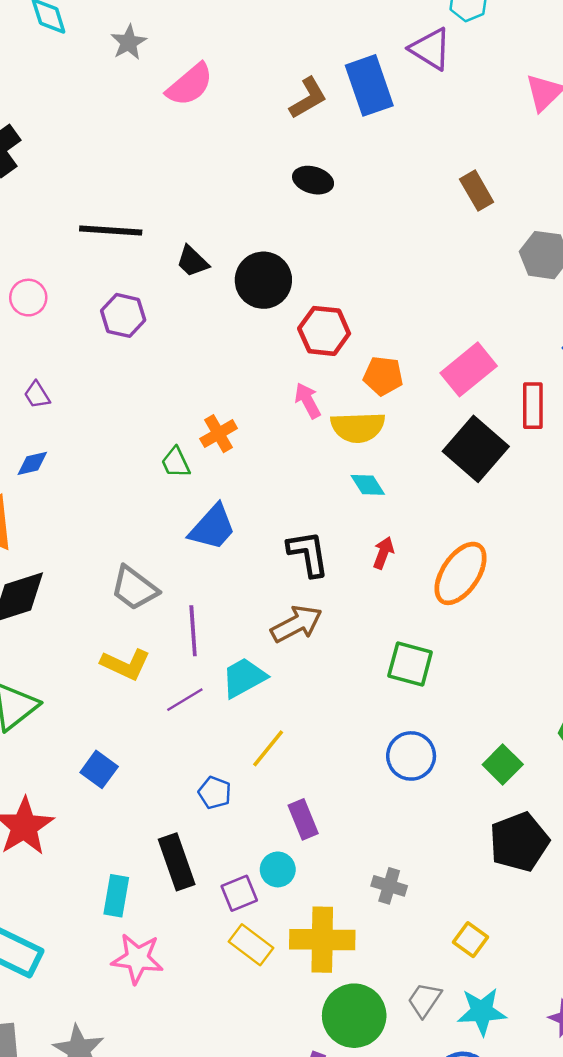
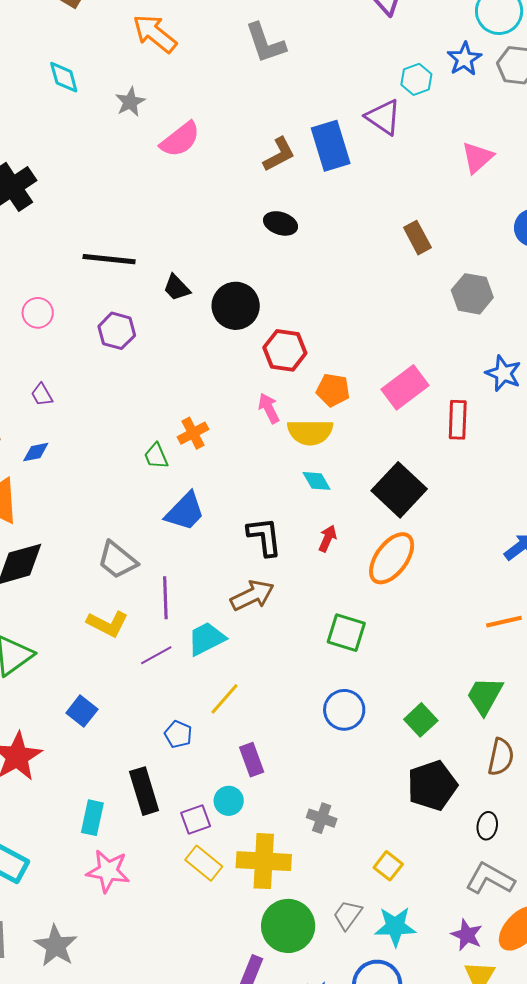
black square: (476, 449) -> (399, 490), moved

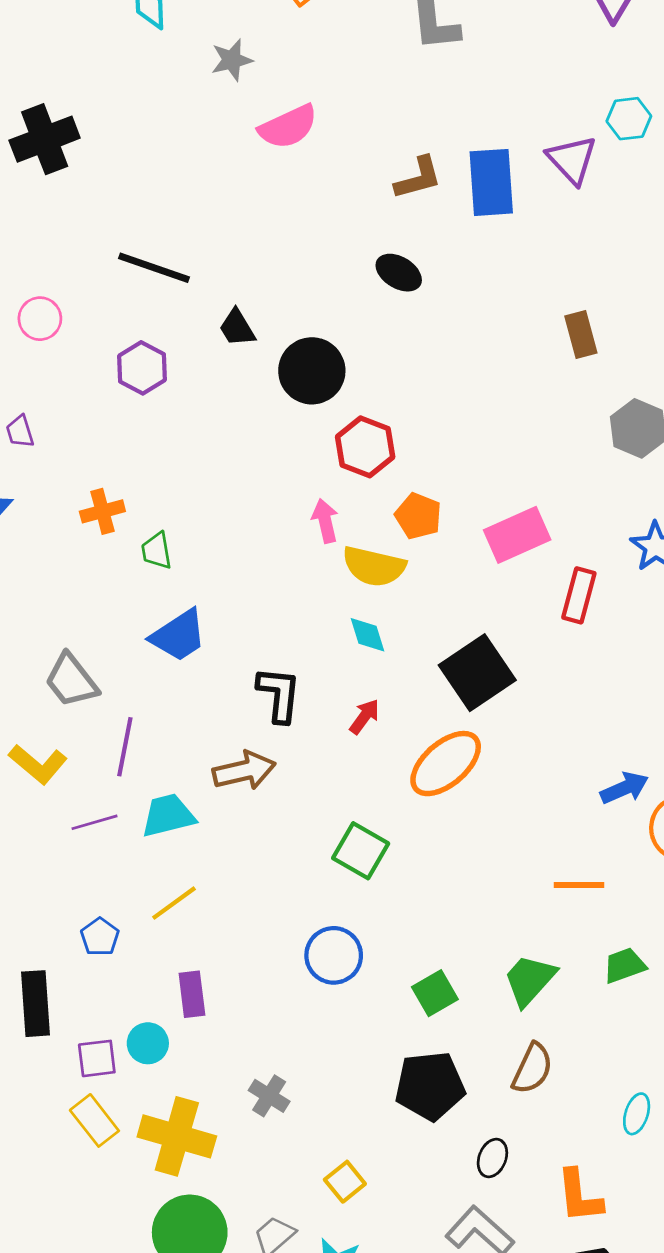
orange cross: (193, 433) -> (102, 511), moved

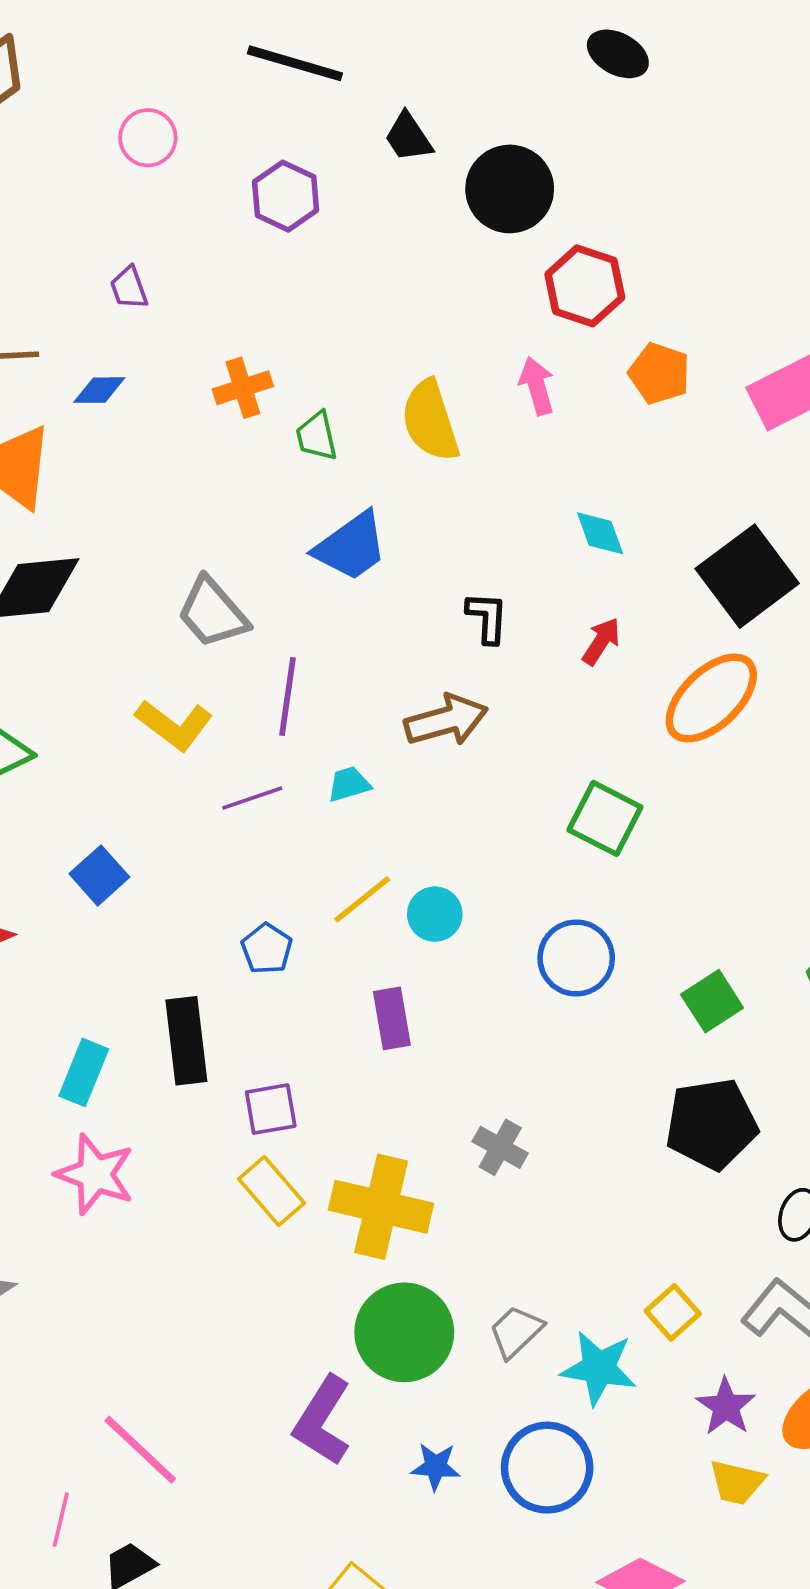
yellow semicircle: (374, 566) -> (430, 421), moved, turned 62
black L-shape: (279, 694) -> (487, 618), size x0.7
cyan trapezoid: (168, 815) -> (349, 784), size x0.6
cyan circle: (148, 1043) -> (435, 914), moved
yellow square: (345, 1182) -> (673, 1312), moved

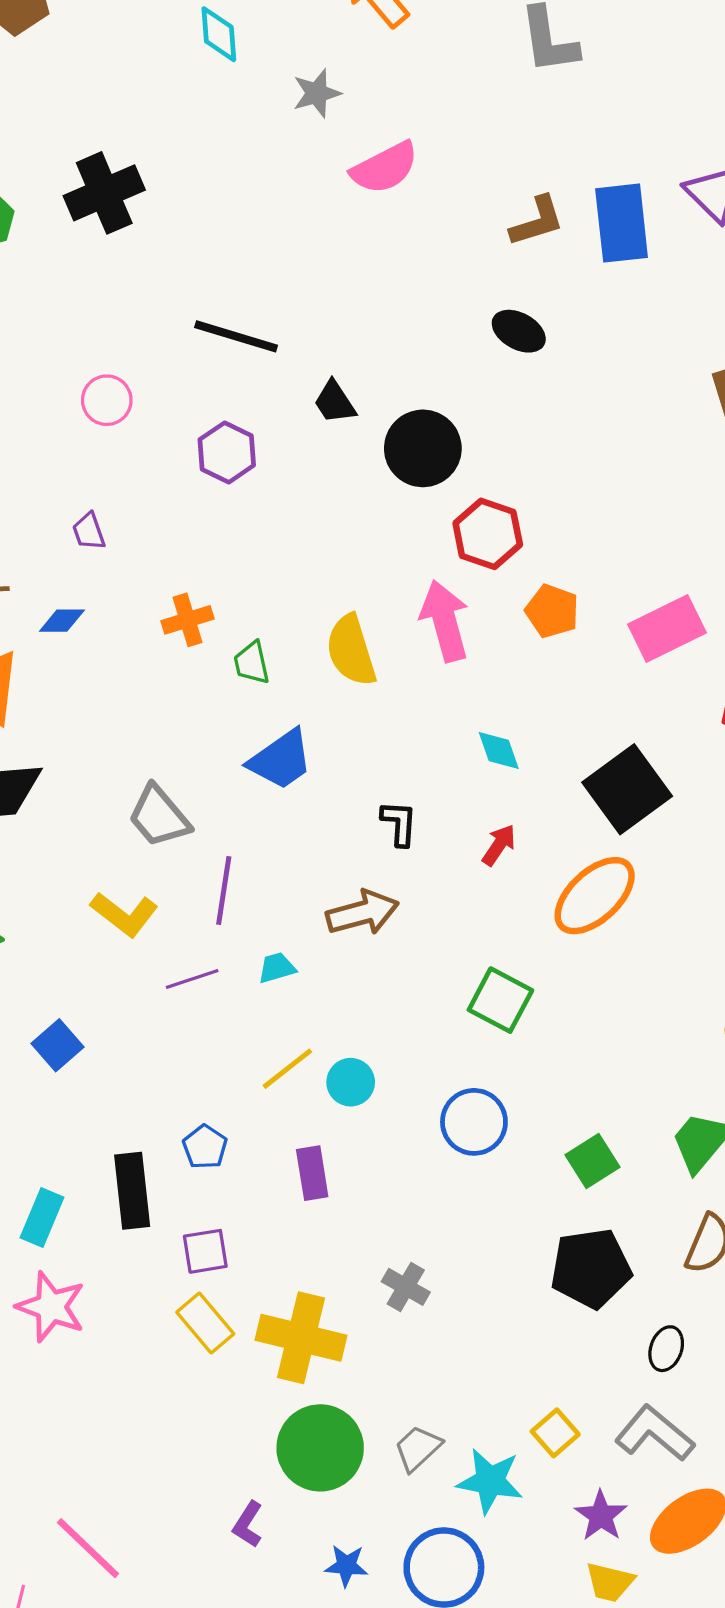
pink arrow: (537, 386) -> (445, 621), size x1.6
blue pentagon: (267, 949) -> (205, 1147), moved
purple L-shape: (322, 1421) -> (248, 1524), size x0.6

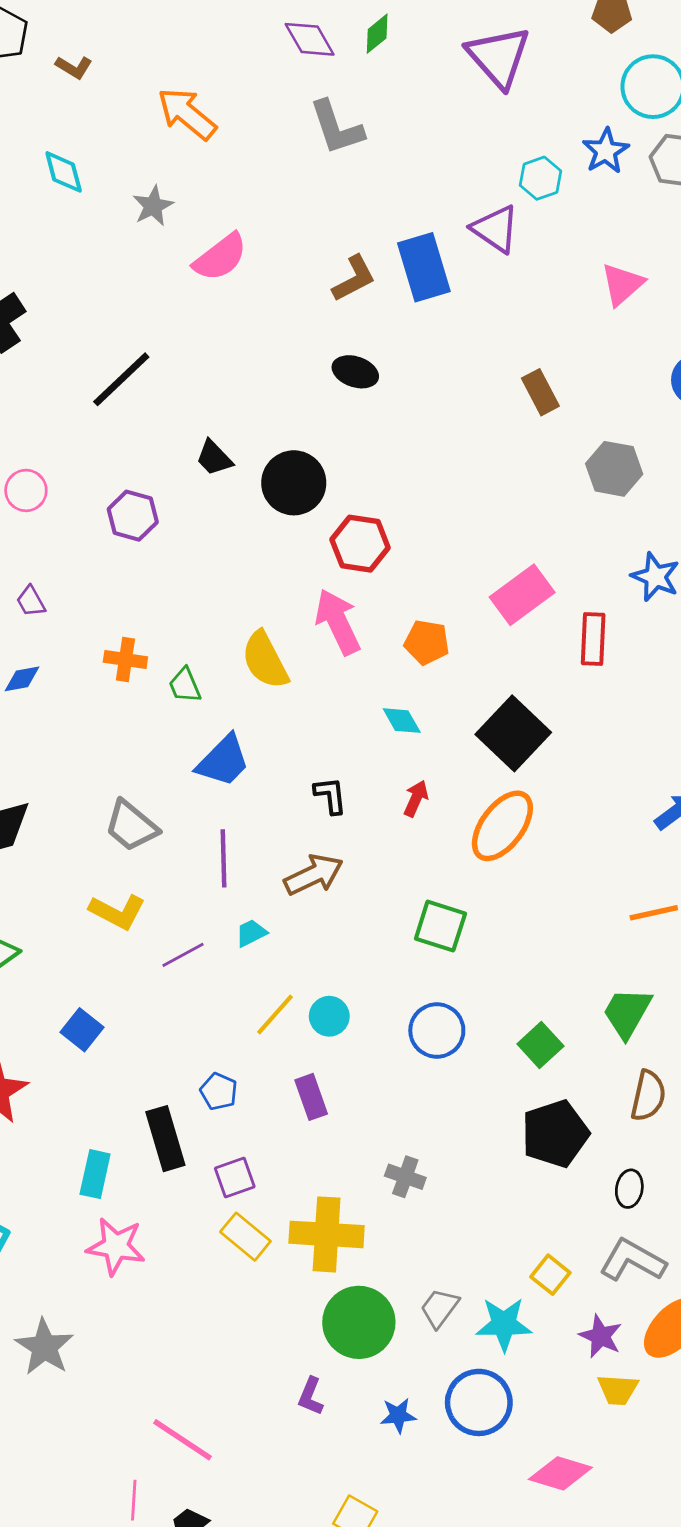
black line: (236, 336) -> (121, 379), moved, turned -50
orange pentagon: (552, 611) -> (427, 642), moved
orange cross: (187, 620) -> (125, 659), turned 36
purple line: (224, 890) -> (223, 858), moved

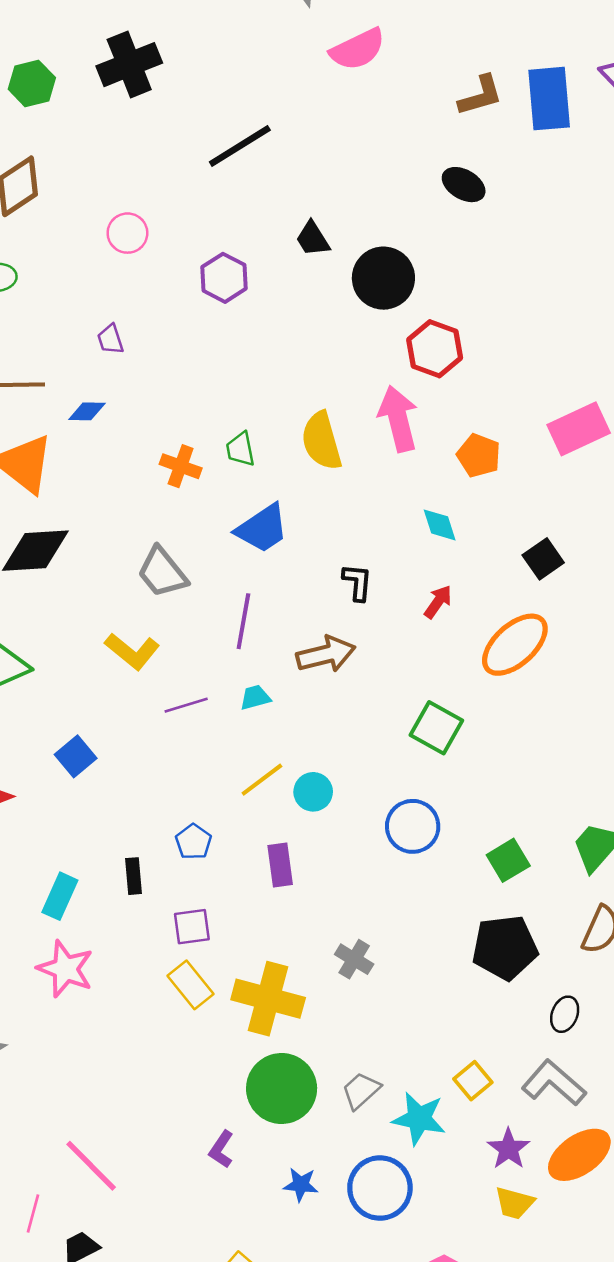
orange cross: (125, 659) -> (181, 466), moved
black square: (513, 733) -> (543, 559), size x0.6
black rectangle: (165, 1139) -> (133, 876), size x0.6

